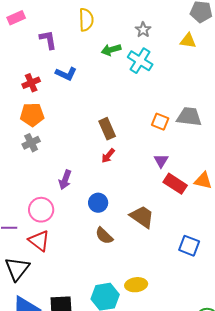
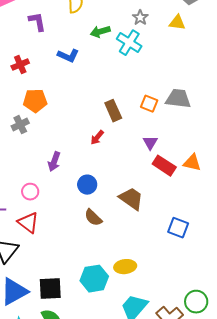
gray star: (143, 30) -> (140, 18), moved
blue L-shape: (66, 74) -> (68, 56), moved
orange pentagon: (32, 115) -> (35, 101), moved
brown rectangle: (107, 129) -> (113, 111), moved
pink circle: (41, 210) -> (30, 192), size x0.7

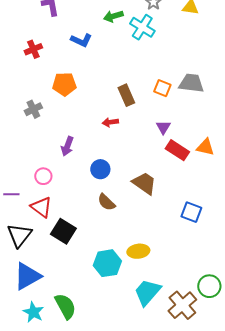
orange pentagon: (35, 101) -> (64, 84), moved
red arrow: (97, 138) -> (110, 122), turned 42
black square: (50, 289) -> (63, 231), moved, turned 35

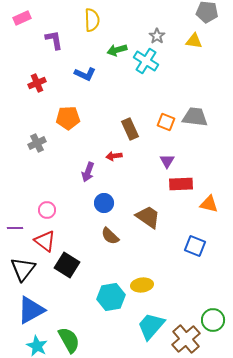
purple arrow: (67, 146) -> (88, 172), moved
orange triangle: (205, 147) -> (209, 204), moved
red rectangle: (177, 150) -> (181, 184), turned -35

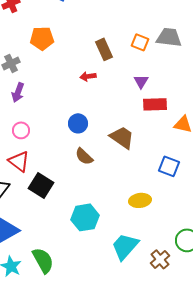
purple arrow: (88, 172) -> (18, 92), moved
yellow ellipse: (142, 285) -> (140, 200), moved
brown cross: (186, 339) -> (160, 259), size x0.7

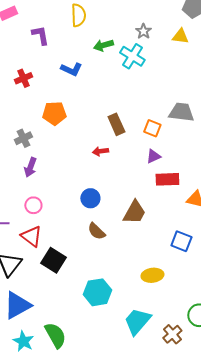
orange square: (140, 42) -> (152, 128), moved
purple triangle: (141, 81) -> (153, 156), turned 35
brown trapezoid: (122, 137) -> (134, 212), turned 84

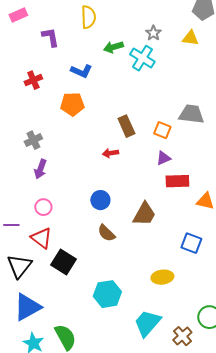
orange pentagon: (54, 113) -> (72, 104), moved

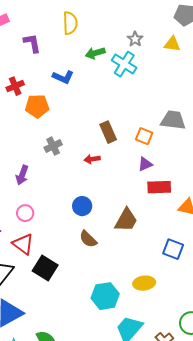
orange pentagon: (72, 104) -> (37, 106), moved
gray cross: (33, 140) -> (53, 146), moved
cyan hexagon: (107, 294) -> (105, 296), moved

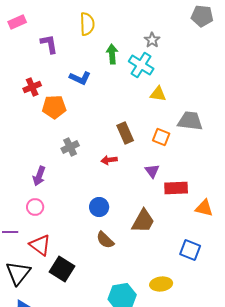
yellow triangle: (172, 44) -> (158, 94), moved
green arrow: (95, 53) -> (112, 54), turned 102
purple triangle: (145, 164) -> (152, 171), moved, turned -42
pink circle: (25, 213) -> (35, 207), moved

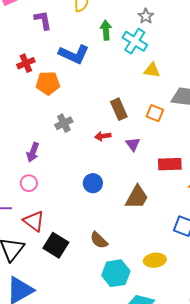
blue L-shape: (80, 78) -> (74, 54), size x1.4
purple triangle: (152, 171) -> (133, 144), moved
brown semicircle: (105, 240) -> (99, 240), moved

